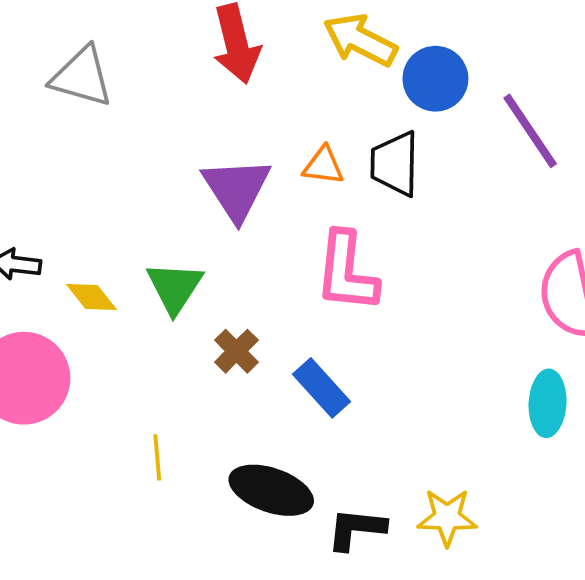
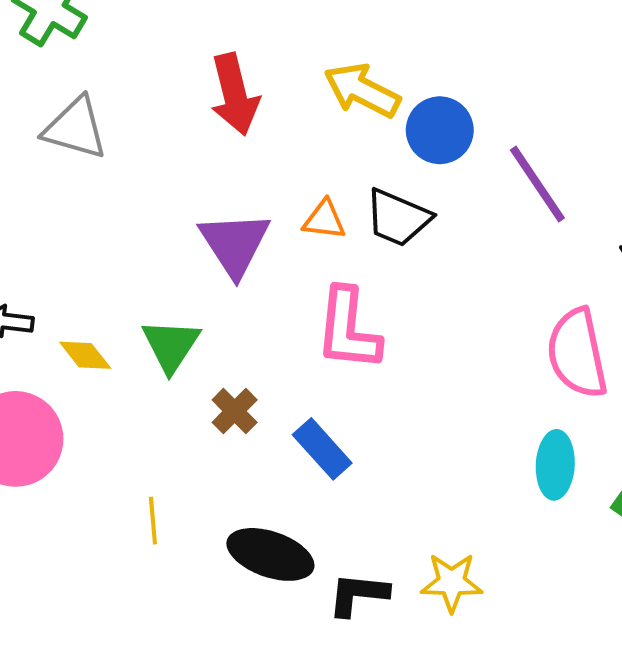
black trapezoid: (395, 164) -> (398, 218), turned -68

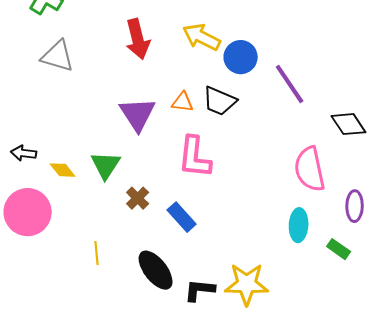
black ellipse: (270, 554) -> (156, 270), turned 33
yellow star: (452, 582) -> (247, 284), size x1.4

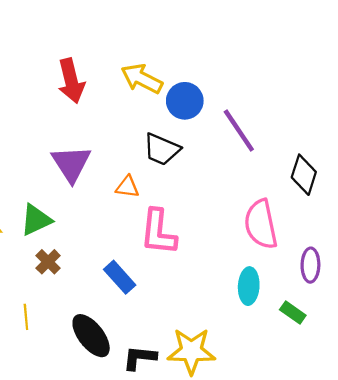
orange triangle: (183, 102) -> (127, 187), moved
black diamond: (349, 124) -> (304, 175), turned 51
pink L-shape: (195, 157) -> (158, 232), moved
green triangle: (106, 165) -> (36, 220), turned 32
brown cross: (138, 198) -> (48, 262), moved

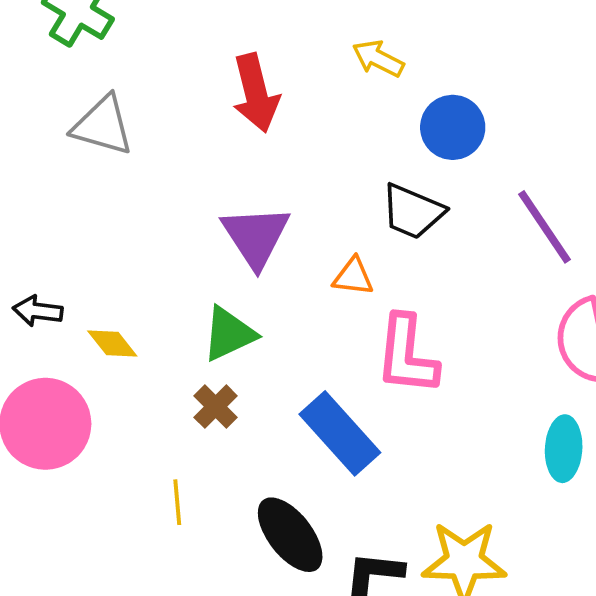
yellow arrow: (142, 79) -> (378, 59), moved, size x0.7
purple line: (239, 131) -> (544, 227), moved
green triangle: (36, 220) -> (229, 334), moved
blue rectangle: (120, 277) -> (340, 433), size x1.4

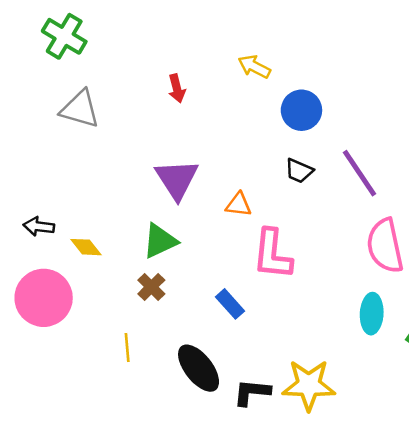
red arrow: (256, 93) -> (177, 88), size x0.6
black trapezoid: (413, 212) -> (299, 171), moved, size x0.7
blue rectangle: (340, 433) -> (230, 304), size x0.6

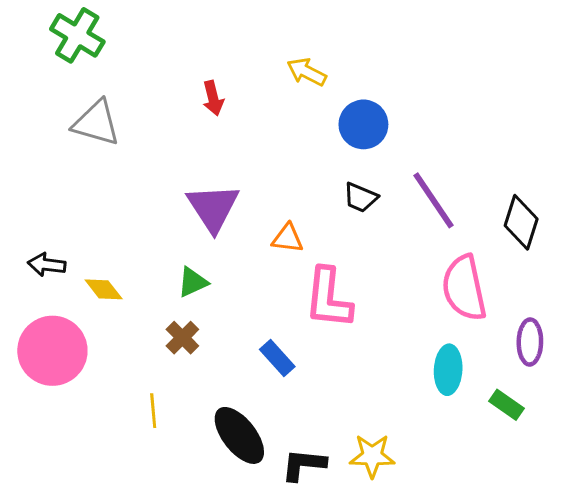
green triangle: (160, 241) -> (193, 282), size x0.7
yellow star: (309, 385) -> (372, 456), size x0.7

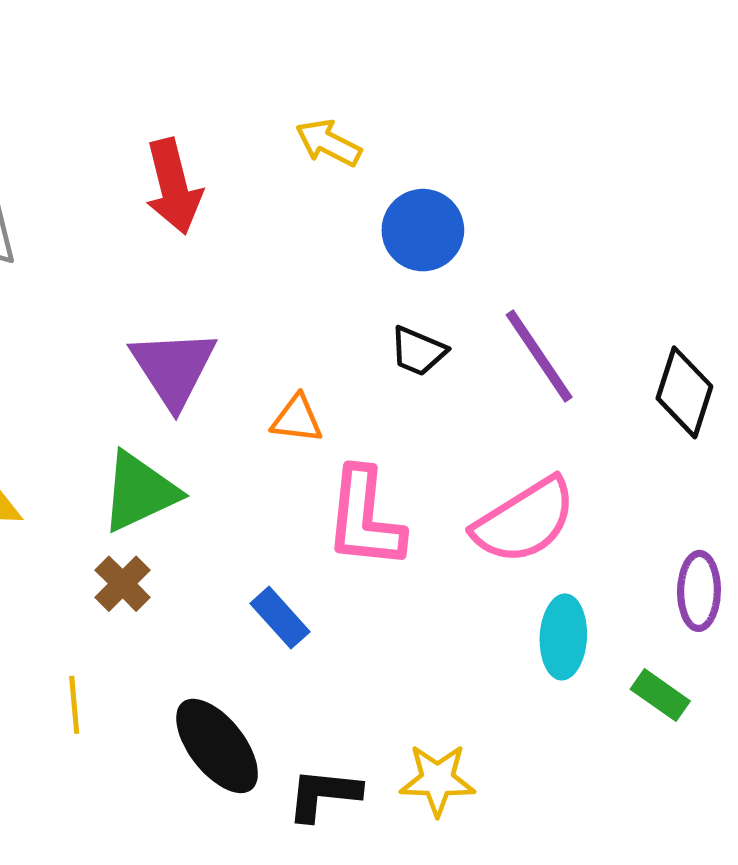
red arrow: (213, 98) -> (173, 186), size x1.6
green triangle: (193, 282) -> (140, 492), size x1.6
pink semicircle: (464, 288) -> (525, 521), moved, turned -110

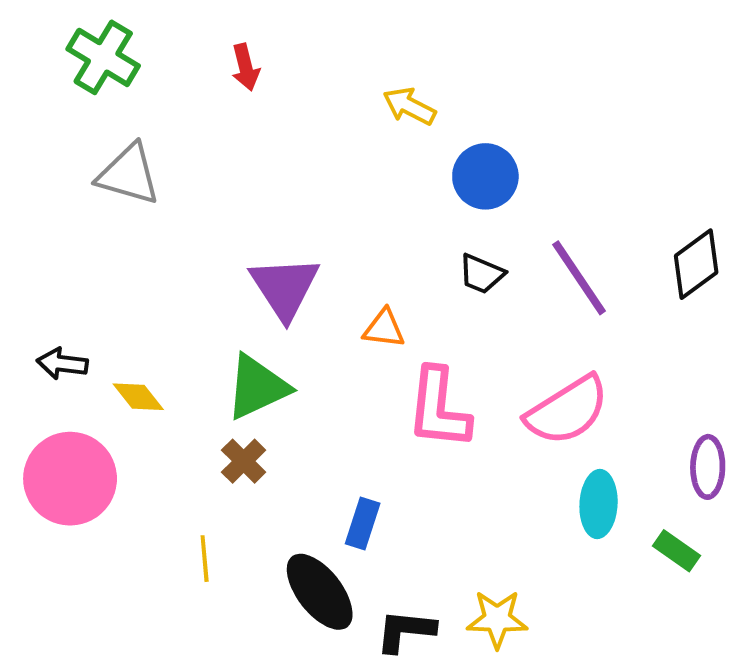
red arrow: (173, 186) -> (246, 67), moved, size x0.6
black diamond: (684, 392) -> (696, 264), moved, turned 36
blue rectangle: (280, 618) -> (363, 523), moved, turned 60

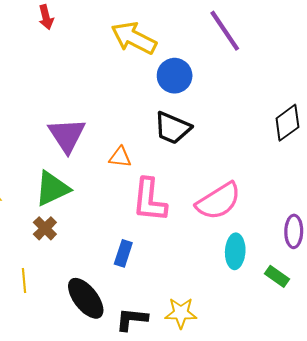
yellow arrow: (409, 106) -> (134, 38), size x1.6
black trapezoid: (482, 274) -> (172, 128), size x1.5
purple line: (579, 278) -> (225, 31), moved
blue rectangle: (363, 523) -> (123, 253), moved

